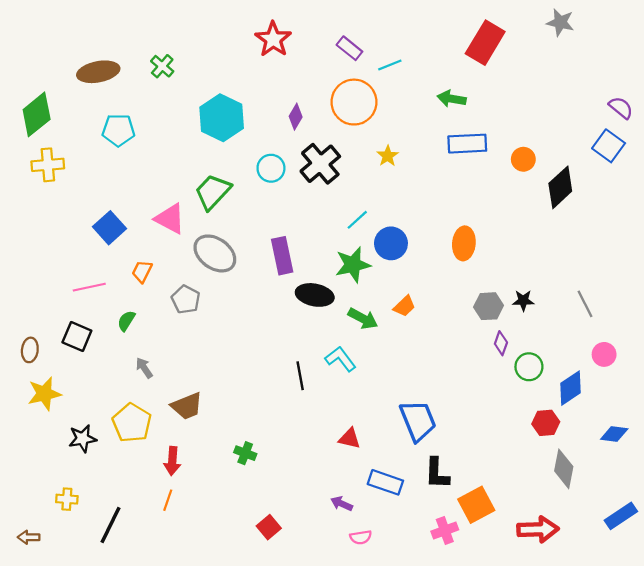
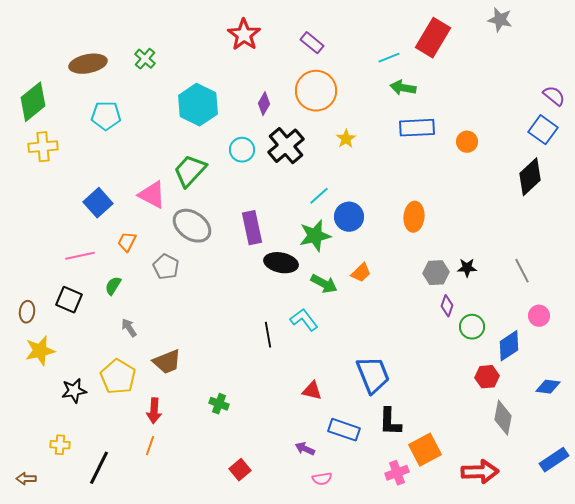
cyan line: (390, 65) -> (389, 58), moved
black diamond: (560, 187) -> (530, 177), moved

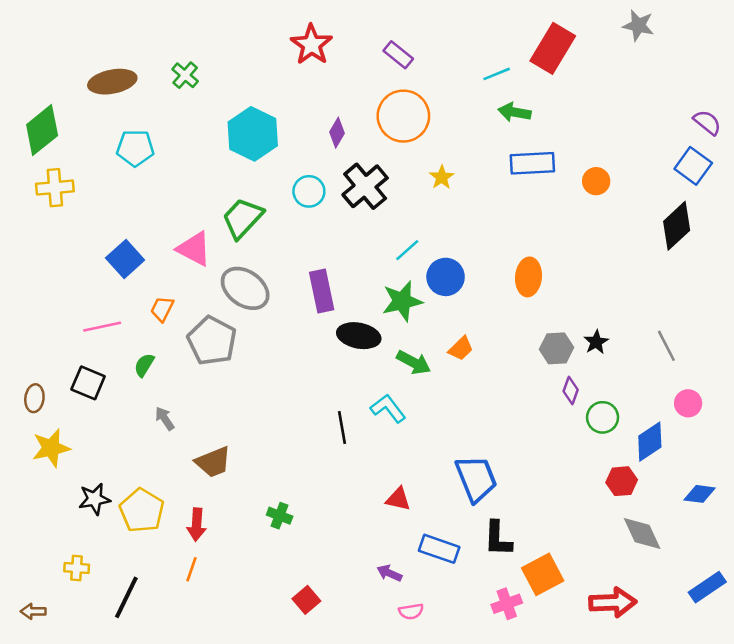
gray pentagon: (166, 267) -> (212, 341), size x1.5
black star: (467, 268) -> (596, 342), turned -30
yellow pentagon: (118, 377) -> (142, 511), moved
gray diamond: (503, 418) -> (642, 534), turned -36

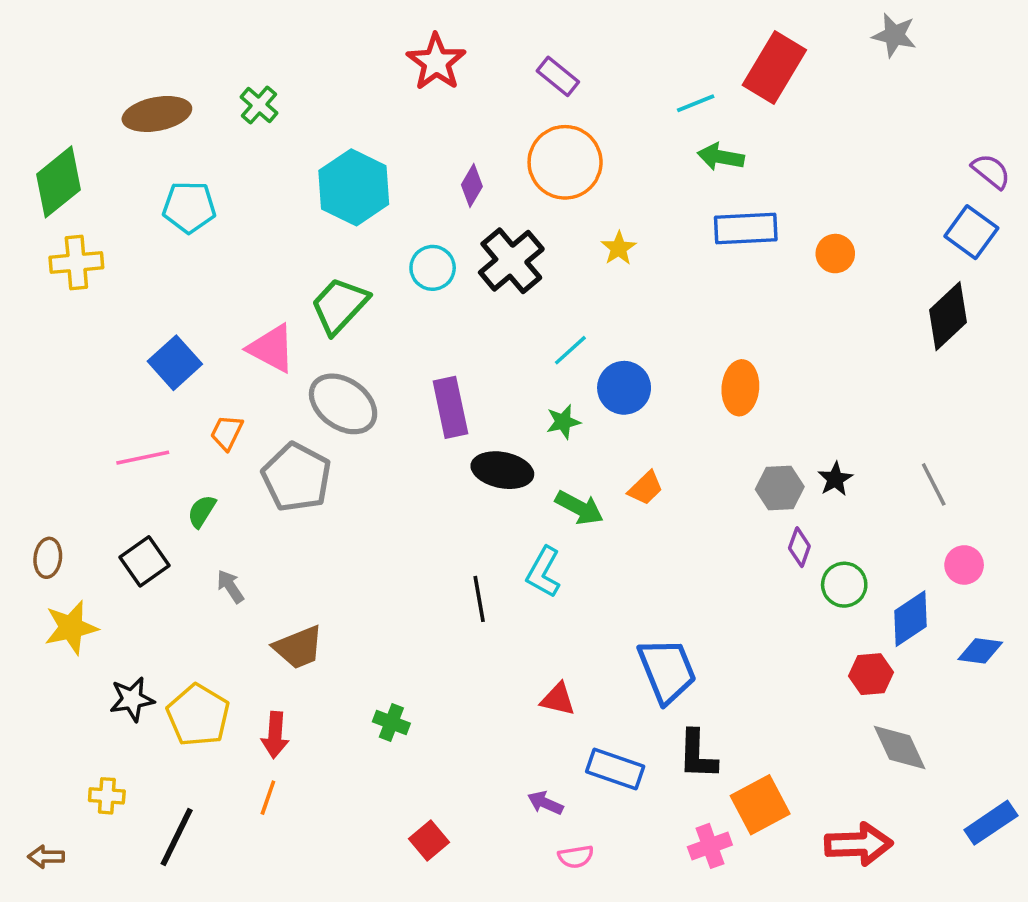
green star: (402, 301) -> (563, 422), size x0.6
black square: (88, 383) -> (144, 561), moved, turned 32
cyan L-shape: (388, 408) -> (544, 572), turned -114
blue diamond: (700, 494) -> (980, 651), moved

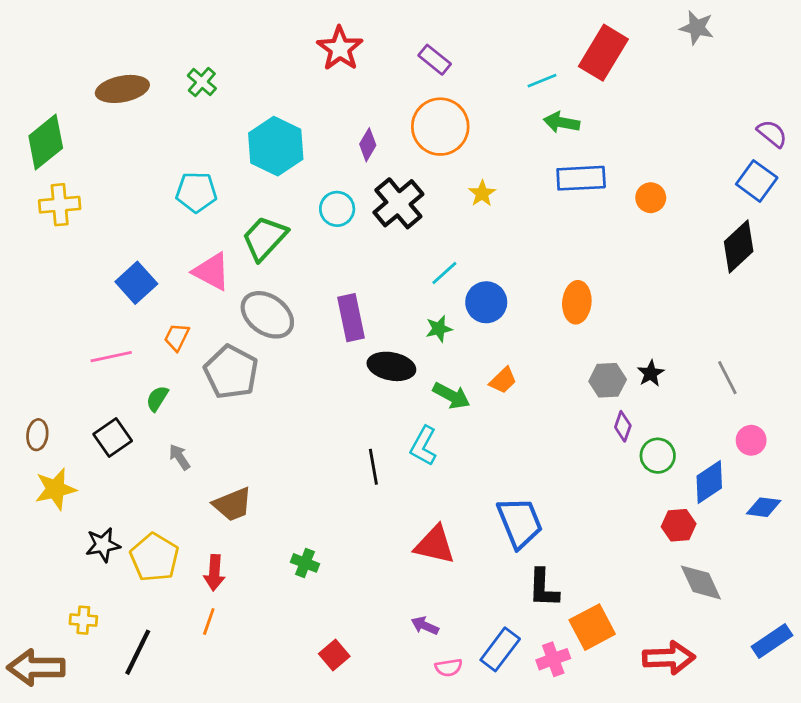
cyan pentagon: (189, 207) -> (196, 192), moved
red triangle: (558, 699) -> (435, 545), size x1.5
blue rectangle: (615, 769) -> (500, 649), moved, turned -72
brown arrow: (46, 857) -> (36, 668), size x2.0

